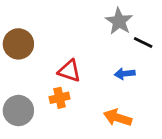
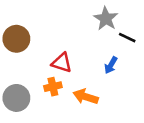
blue arrow: (125, 74) -> (111, 65), turned -54
orange arrow: (118, 118) -> (86, 97), moved

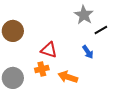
black line: (127, 38) -> (101, 30), turned -56
blue arrow: (111, 65) -> (88, 52), turned -64

